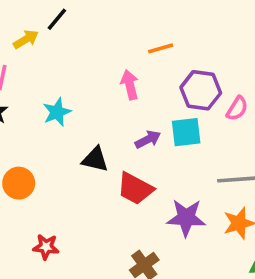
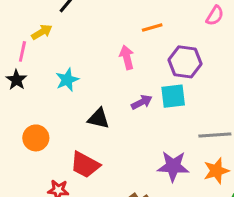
yellow arrow: (26, 39) -> (42, 32), moved
pink semicircle: (237, 108) -> (215, 16), moved
red trapezoid: (135, 189) -> (85, 165), moved

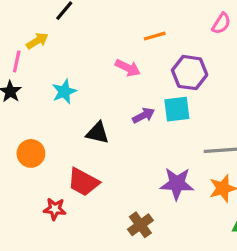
pink arrow: (127, 57) -> (128, 68), turned 130

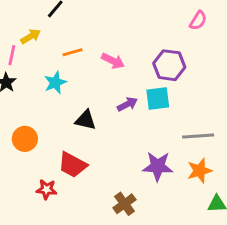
orange line: (155, 36) -> (73, 52), moved

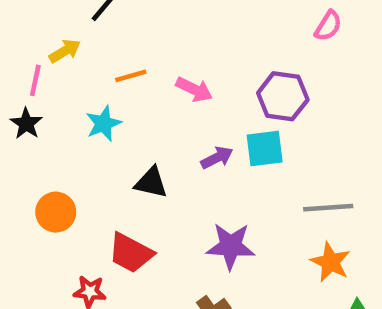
purple star: (158, 166) -> (231, 246), moved
orange star: (200, 171) -> (330, 262), turned -30

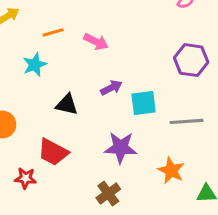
purple hexagon: (283, 96) -> (191, 60), moved
cyan square: (265, 149) -> (144, 103), moved
orange star: (330, 262) -> (171, 171), moved

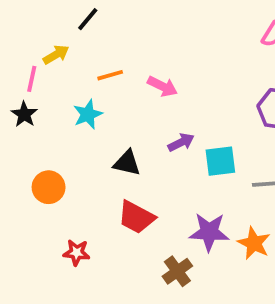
purple star: (121, 147) -> (209, 232), moved
red trapezoid: (53, 152) -> (136, 217), moved

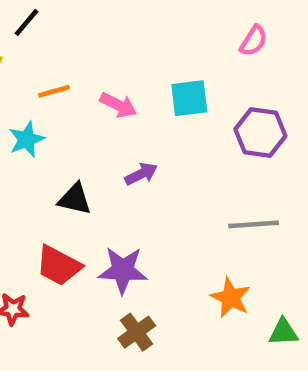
cyan square: (220, 161) -> (189, 98), moved
red trapezoid: (136, 217) -> (59, 266), moved
purple star: (209, 232) -> (123, 270), moved

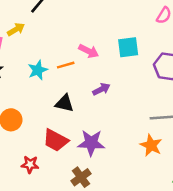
orange line: (54, 91) -> (66, 65), moved
orange star: (231, 298) -> (151, 145), moved
brown cross: (137, 332) -> (81, 177), moved

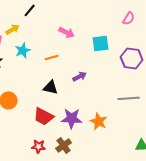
pink arrow: (89, 51) -> (67, 32), moved
cyan star: (38, 70) -> (23, 50), moved
orange star: (151, 145) -> (99, 121), moved
red star: (30, 164) -> (39, 146), moved

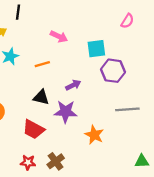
black line: (30, 10) -> (18, 12), turned -32
purple hexagon: (132, 58) -> (113, 71), moved
purple star: (72, 118) -> (65, 112), moved

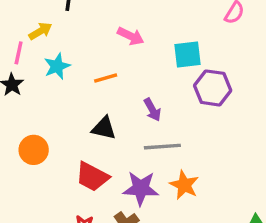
purple arrow: (73, 85) -> (152, 110), turned 88
gray line: (127, 109) -> (162, 147), moved
purple star: (65, 112) -> (141, 188), moved

